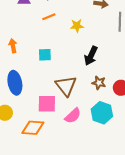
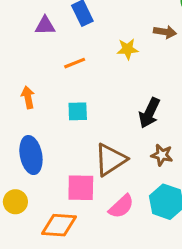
orange line: (49, 17) -> (75, 63), moved
yellow star: (77, 26) -> (128, 49), moved
brown triangle: (66, 86) -> (110, 160), turned 35

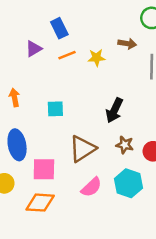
purple triangle: (45, 26) -> (34, 49), moved, turned -30
orange line: (75, 63) -> (67, 55), moved
pink square: (81, 188) -> (44, 169), moved

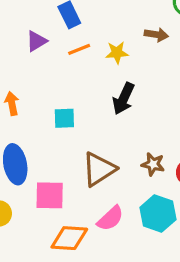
black arrow: (114, 110) -> (123, 99), moved
orange diamond: (40, 203) -> (69, 238), moved

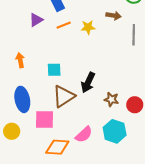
black arrow: (123, 99) -> (88, 82), moved
brown triangle: (99, 169) -> (64, 96), moved

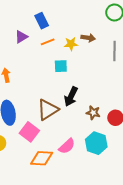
brown arrow: (114, 16) -> (88, 38), moved
cyan square: (54, 70) -> (61, 66), moved
pink square: (45, 120) -> (29, 132), turned 36

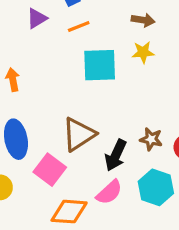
yellow star: (71, 44) -> (143, 52), moved
cyan square: (61, 66) -> (100, 65), size x1.6
black arrow: (71, 97) -> (116, 155), moved

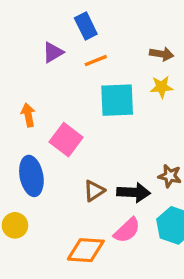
brown triangle: (79, 134) -> (94, 191), moved, size x0.6
black arrow: (116, 155) -> (134, 192), turned -112
pink square: (50, 170) -> (66, 140), moved

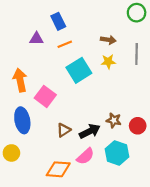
purple triangle: (53, 52) -> (36, 39), turned 32
cyan square: (117, 100) -> (79, 70), turned -30
orange arrow: (28, 115) -> (20, 80), size x1.5
black arrow: (134, 192) -> (90, 131), turned -30

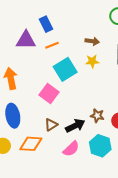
purple triangle: (36, 39) -> (26, 40), size x1.5
pink square: (45, 96) -> (49, 94), moved
orange diamond: (58, 169) -> (31, 144), moved

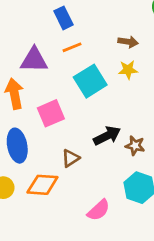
purple triangle: (26, 40) -> (34, 60), moved
pink square: (49, 94) -> (51, 113), moved, turned 30
black arrow: (75, 126) -> (107, 136), moved
pink semicircle: (71, 149) -> (99, 210), moved

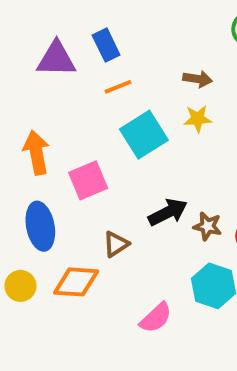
purple triangle: (34, 60) -> (56, 59), moved

